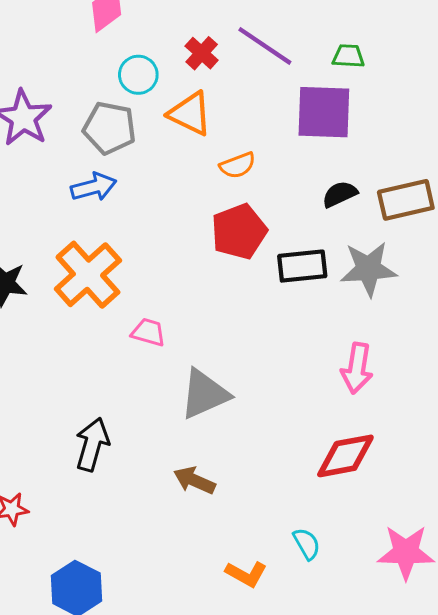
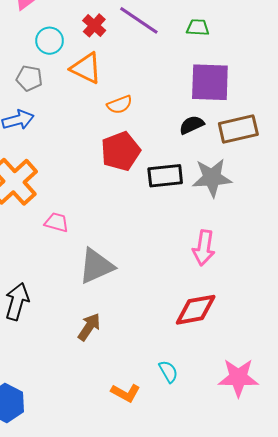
purple square: (324, 112) -> (210, 82), moved
gray pentagon: (110, 128) -> (29, 78), size x0.7
brown arrow: (194, 480) -> (89, 327), turned 100

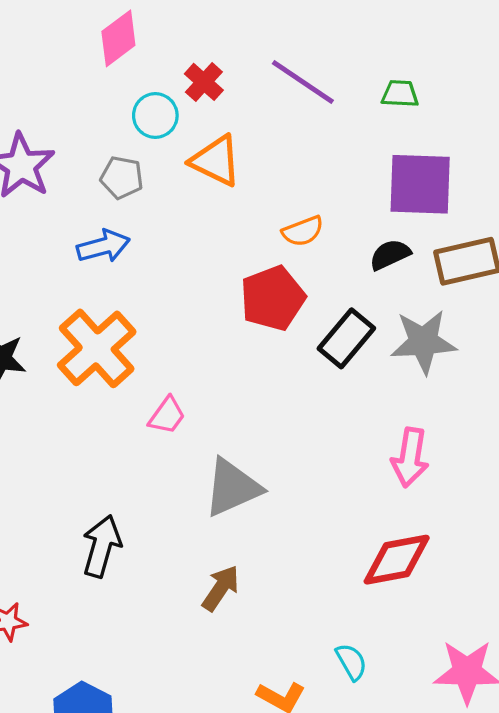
red cross: (94, 25) -> (204, 82), moved
orange semicircle: (120, 105) -> (303, 231), moved
black rectangle: (165, 176) -> (346, 338), turned -44
pink trapezoid: (57, 222) -> (167, 415), turned 110

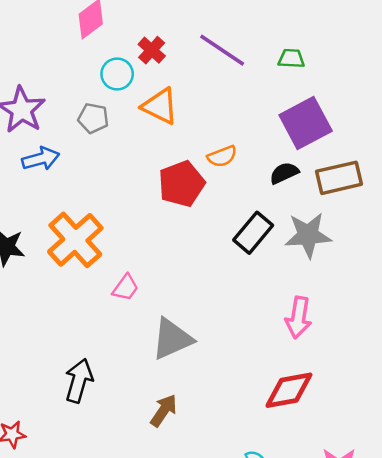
purple square: (420, 184) -> (306, 123), turned -30
blue arrow: (103, 246) -> (41, 159), moved
red pentagon: (273, 298) -> (182, 184), moved

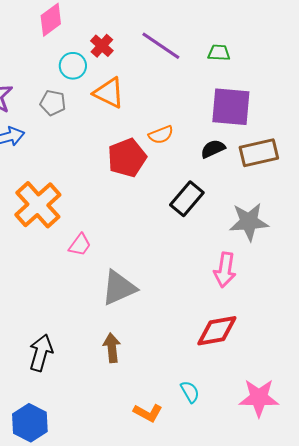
purple square: (306, 123) -> (231, 107), turned 33
gray star: (308, 235) -> (249, 222), moved
black arrow: (79, 381) -> (41, 353), moved
brown arrow: (164, 411) -> (112, 348), turned -40

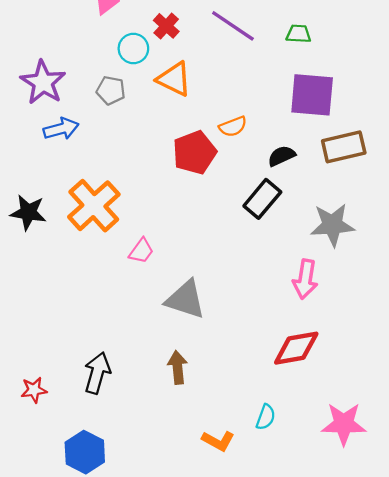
black semicircle: (213, 149) -> (282, 156), moved
gray triangle: (119, 288) -> (185, 300), turned 42
cyan semicircle: (190, 392) -> (266, 417), turned 50

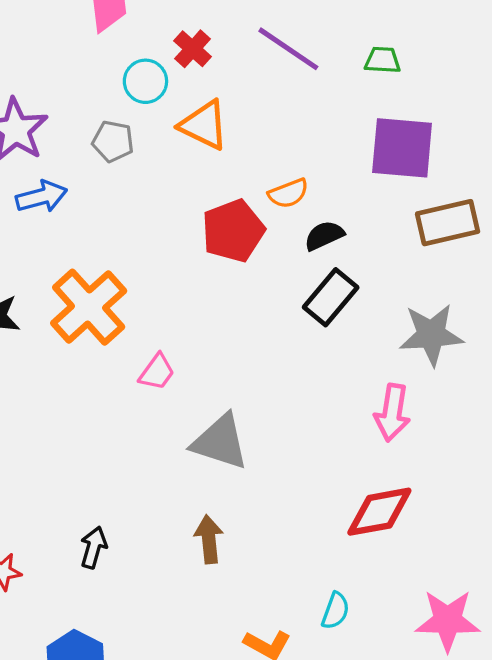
black semicircle: (282, 156) -> (324, 236), moved
black arrow: (97, 373) -> (93, 547), size x0.7

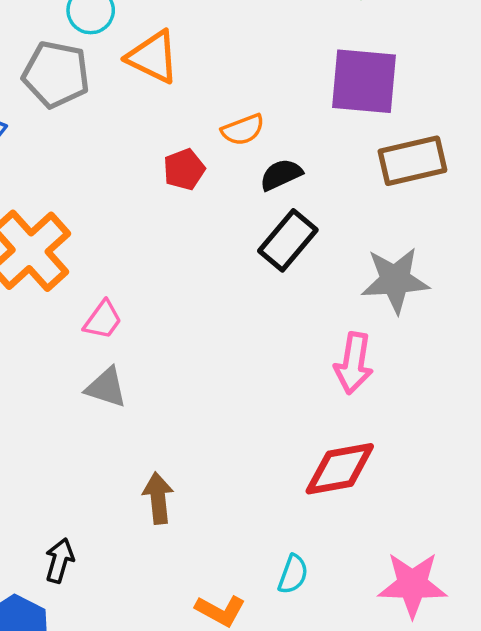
gray pentagon: (113, 141) -> (56, 74), size x1.5
red pentagon: (233, 231) -> (184, 169), size x0.6
gray triangle: (220, 442) -> (106, 387), moved, size x0.7
black arrow: (93, 547) -> (59, 560), moved

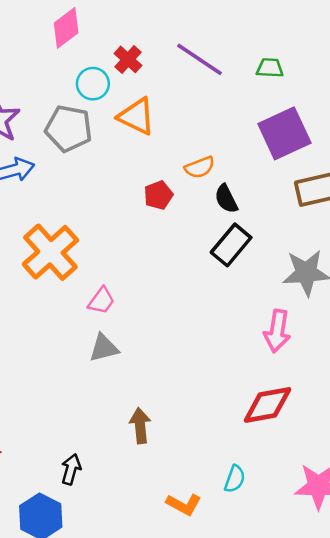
purple square: (364, 81) -> (284, 133), turned -30
black semicircle: (281, 175) -> (226, 199), turned -92
gray triangle: (106, 387) -> (104, 348), turned -32

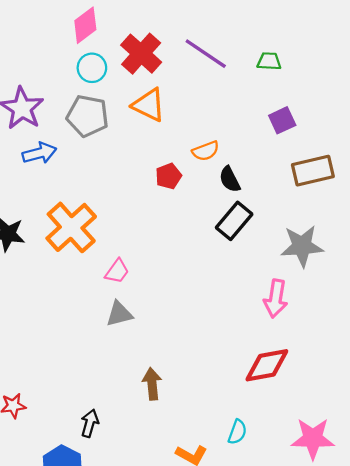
red cross: (128, 59) -> (141, 54), size x1.6
cyan circle: (93, 84) -> (92, 68), moved
purple square: (284, 133) -> (282, 120), size x0.6

